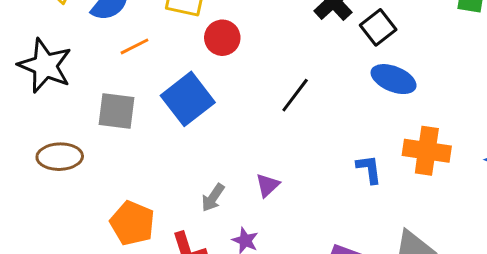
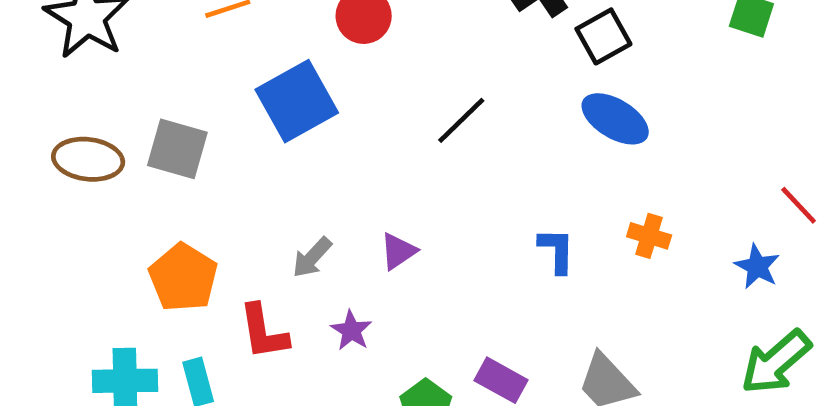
gray square: (117, 111) -> (177, 149), moved
orange cross: (427, 151) -> (649, 236), size x0.6

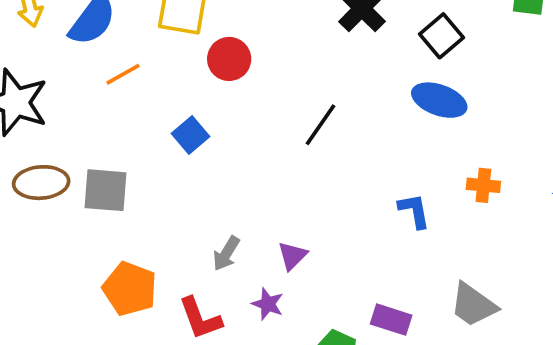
black square: (603, 36) -> (441, 36), moved
blue square: (297, 101) -> (190, 135), size x0.6
brown ellipse: (88, 159) -> (41, 183), moved
purple triangle: (398, 251) -> (292, 256), moved

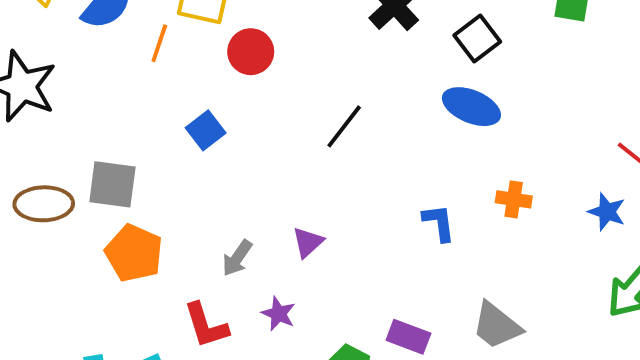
orange line: (123, 74) -> (159, 43), moved, turned -45
brown ellipse: (41, 183) -> (44, 204), moved
purple triangle: (292, 256) -> (308, 242), moved
orange pentagon: (130, 289) -> (134, 253), moved

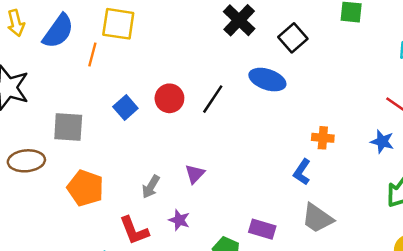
red circle: (251, 52) -> (169, 98), moved
blue ellipse: (471, 107) -> (267, 80), moved
gray square: (112, 184) -> (68, 127), moved
blue L-shape: (439, 223) -> (302, 172), moved, turned -135

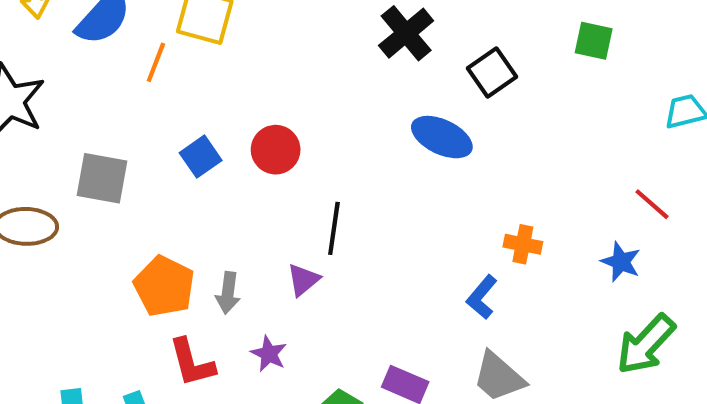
black line: (213, 99) -> (334, 228), moved, turned -32
gray arrow: (151, 187) -> (228, 293), turned -30
orange pentagon: (85, 188) -> (164, 286), moved

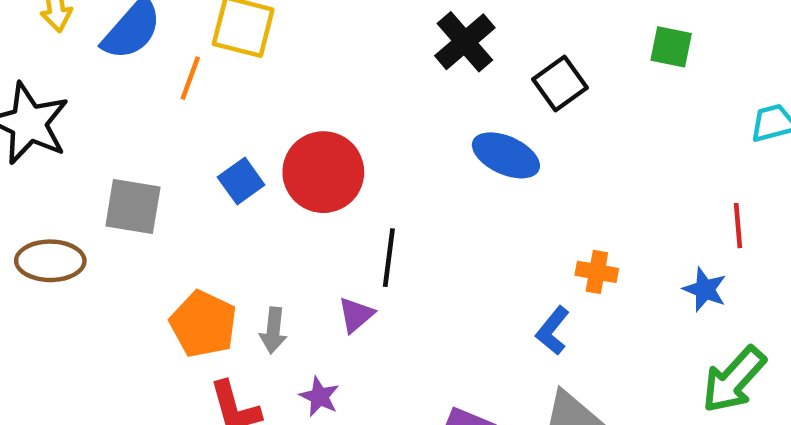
red circle: (276, 150) -> (323, 172), size x1.5
red line: (652, 204) -> (738, 226), turned 45

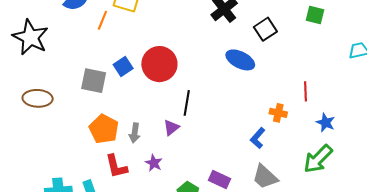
gray square: (133, 207) -> (94, 81), moved
red line: (738, 226) -> (305, 91), moved
green arrow: (734, 380) -> (318, 159), moved

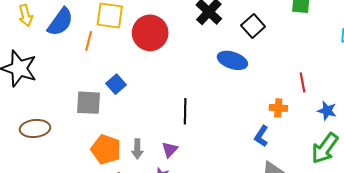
red circle: (159, 64) -> (150, 33), moved
purple triangle: (171, 128) -> (170, 149), moved

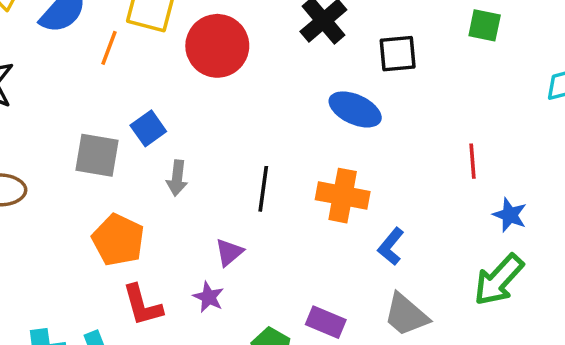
black square: (253, 26) -> (398, 54), turned 30
orange cross: (278, 108) -> (343, 196), moved, size x1.6
gray arrow: (137, 149) -> (177, 178), moved

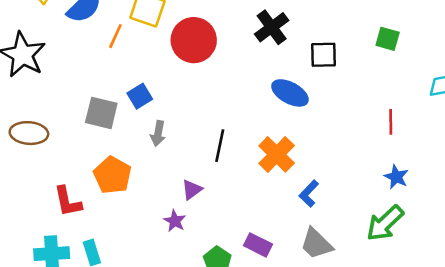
red line: (472, 161) -> (391, 122), moved
orange cross: (343, 196) -> (277, 154), turned 30
red L-shape: (142, 305) -> (68, 201), moved

